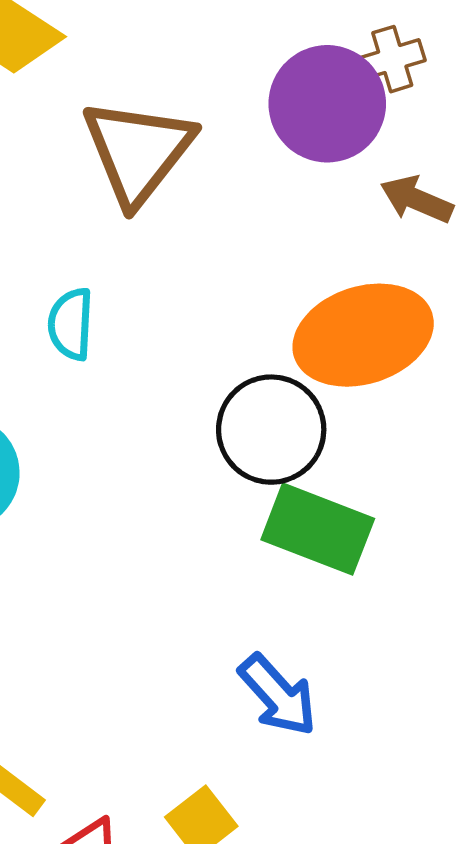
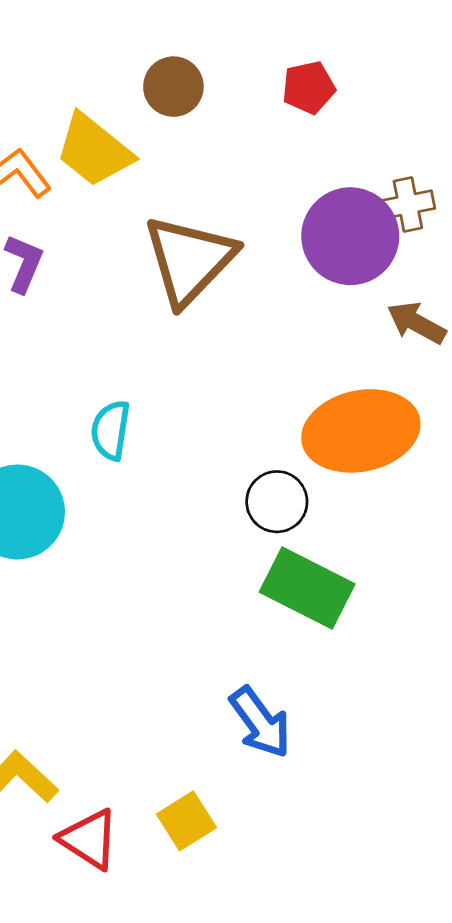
cyan semicircle: (71, 324) -> (111, 430), moved
black circle: (271, 430) -> (277, 502), size x0.7

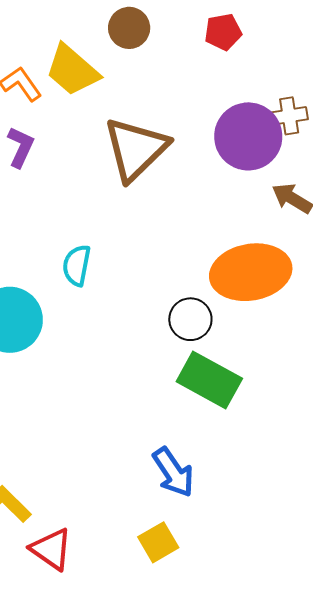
yellow square: (186, 821) -> (158, 542), moved

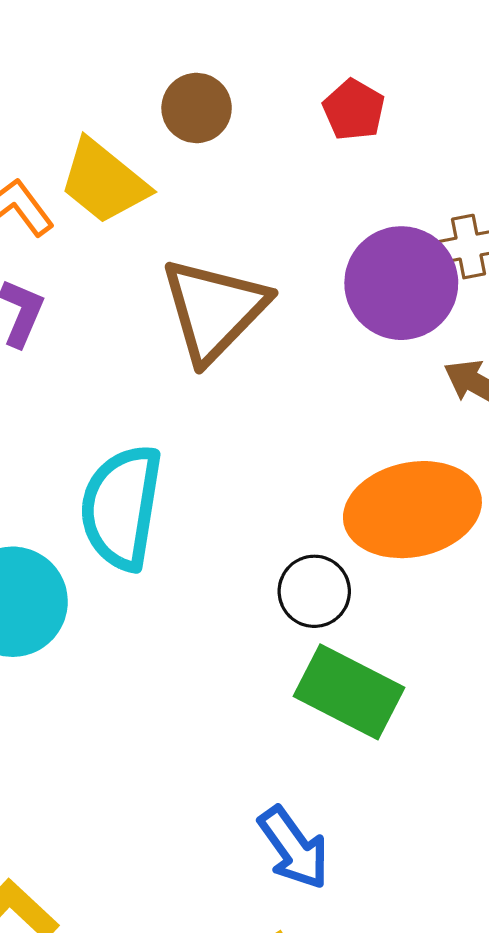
red pentagon: (223, 32) -> (354, 110), turned -30
cyan semicircle: (77, 265) -> (121, 507), size x1.8

